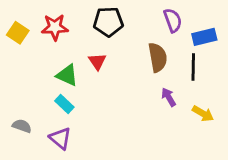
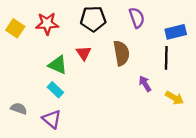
purple semicircle: (173, 20) -> (137, 18), moved
brown semicircle: (158, 57) -> (121, 53), moved

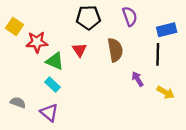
red star: (47, 24) -> (37, 42), moved

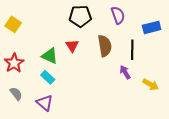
red star: (37, 42) -> (14, 63), moved, turned -30
black line: (158, 54) -> (132, 50), moved
gray semicircle: (18, 102) -> (16, 94), turned 32

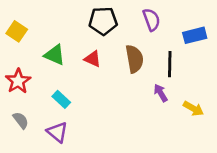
red triangle: (72, 46) -> (93, 59), turned -32
green triangle: (50, 56) -> (55, 55), moved

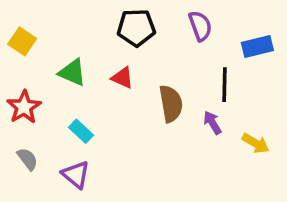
brown semicircle: (134, 59) -> (171, 104), moved

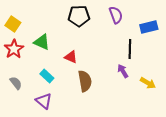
red triangle: (122, 78) -> (71, 57), moved
brown semicircle: (171, 104) -> (85, 81), moved
red star: (24, 107) -> (14, 49), moved
gray semicircle: (27, 159) -> (16, 83), moved

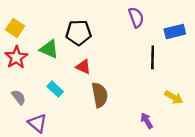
black pentagon: (79, 16) -> (79, 33), moved
purple arrow: (123, 71) -> (147, 121), moved
purple triangle: (44, 101) -> (37, 123), moved

